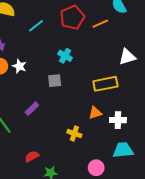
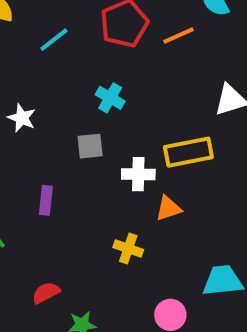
purple rectangle: (32, 109) -> (46, 200), turned -40
white cross: (118, 120) -> (138, 174), moved

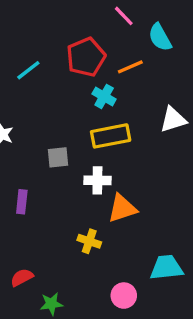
cyan cross: (110, 98) -> (104, 96), moved
yellow rectangle: (188, 152) -> (111, 136), moved
orange triangle: (168, 208) -> (122, 208), size x1.4

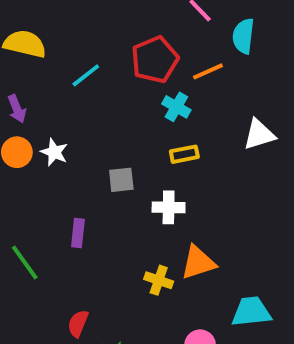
cyan semicircle: (160, 37) -> (243, 36), turned 36
yellow rectangle: (111, 136) -> (184, 154), size x0.6
orange triangle: (122, 208) -> (198, 263), moved
red semicircle: (22, 277) -> (78, 324), turned -40

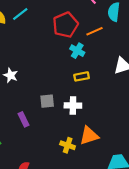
cyan line: (86, 75) -> (20, 14), moved
gray square: (121, 180) -> (47, 101), moved
purple rectangle: (78, 233) -> (23, 119), turned -32

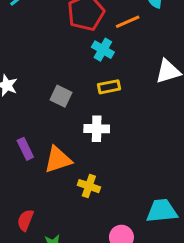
gray square: (47, 101) -> (61, 96), moved, turned 32
orange triangle: (89, 136) -> (58, 160), moved

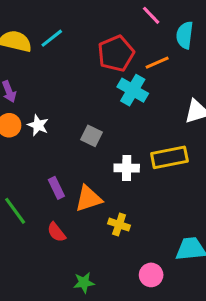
cyan cross: (103, 50) -> (133, 90), size x1.4
yellow rectangle: (109, 87) -> (169, 157), moved, size x1.6
red semicircle: (25, 220) -> (56, 232), moved, turned -60

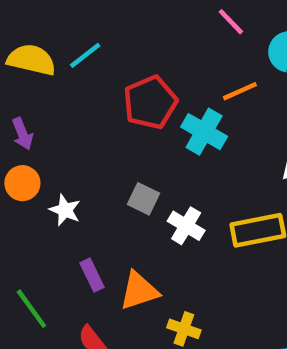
red pentagon: (116, 53) -> (150, 102), moved
white star: (38, 125) -> (65, 210), moved
white cross: (127, 168) -> (186, 226), moved, turned 30

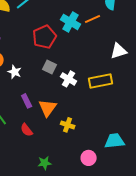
red pentagon: (150, 102) -> (45, 37), moved
cyan cross: (204, 132) -> (71, 22), moved
orange triangle: (139, 291) -> (48, 108), turned -36

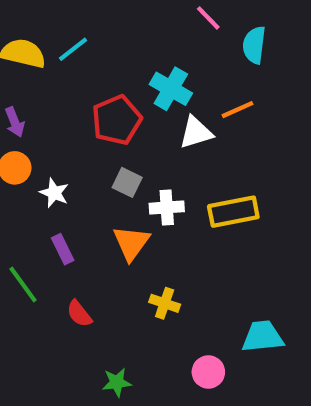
orange line: (93, 19) -> (238, 110), moved
white triangle: (119, 51) -> (196, 132), moved
white cross: (69, 79) -> (167, 207), turned -35
purple rectangle: (27, 101) -> (63, 249), moved
orange triangle: (48, 108) -> (131, 243), moved

